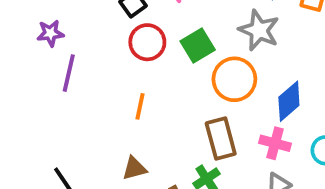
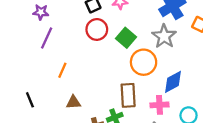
green square: (198, 46) -> (126, 38), turned -30
orange line: (140, 106) -> (62, 70), moved
pink cross: (275, 143) -> (159, 105), turned -30

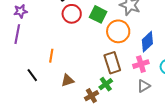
purple line: (47, 38) -> (17, 34), moved
black line: (30, 100) -> (32, 75), moved

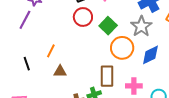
blue diamond: (147, 42) -> (150, 55), moved
brown triangle: (68, 80) -> (60, 71), moved

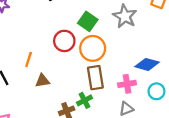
red circle: (83, 17) -> (64, 41), moved
orange circle: (122, 48) -> (93, 48), moved
blue diamond: (150, 55) -> (147, 64), moved, turned 50

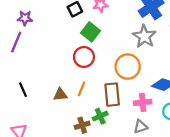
green square: (88, 21) -> (90, 32), moved
orange circle: (93, 48) -> (128, 67), moved
orange line: (29, 60) -> (81, 89), moved

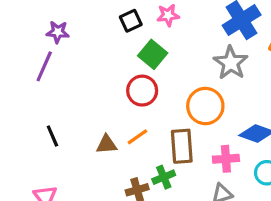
orange line: (81, 89) -> (137, 137), turned 32

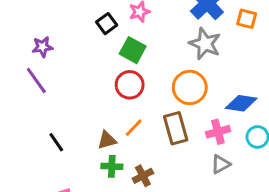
purple line: (44, 66) -> (36, 80), turned -48
green cross: (164, 177) -> (112, 166), moved, turned 36

